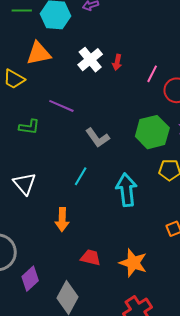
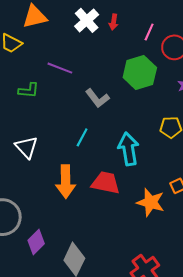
green hexagon: (152, 132) -> (140, 73), moved
orange arrow: (62, 220) -> (66, 182), size x1.4
red trapezoid: (91, 258) -> (106, 183), moved, size x1.4
orange star: (133, 263) -> (151, 202), moved

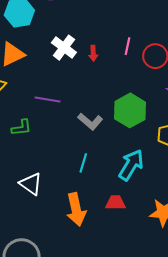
red arrow: (114, 22) -> (93, 53), moved
green hexagon: (140, 73) -> (130, 110), moved
cyan arrow: (129, 149) -> (131, 165), turned 52
red trapezoid: (106, 183) -> (115, 203), size x0.7

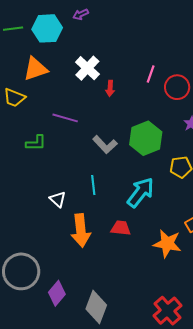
red arrow: (93, 53) -> (110, 88), moved
cyan line: (83, 163) -> (93, 185), turned -30
white triangle: (31, 184) -> (58, 199), moved, size x0.7

